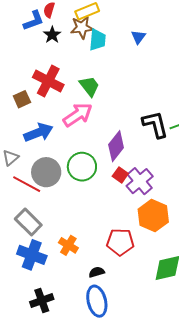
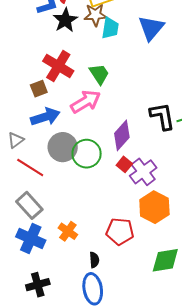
black star: (52, 35) -> (65, 20), size x1.4
blue triangle: (138, 37) -> (151, 28), size x1.8
brown square: (22, 99) -> (39, 89), moved
gray circle: (46, 172) -> (63, 147), moved
black semicircle: (97, 272) -> (94, 260), turned 98

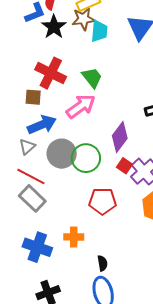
brown square: (39, 89) -> (33, 97), turned 30
gray triangle: (16, 140) -> (27, 147), moved
gray rectangle: (29, 205) -> (32, 198), moved
orange cross: (68, 231) -> (74, 237), turned -30
red pentagon: (120, 231) -> (103, 201), moved

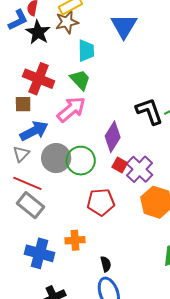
cyan trapezoid: (99, 31) -> (86, 51), moved

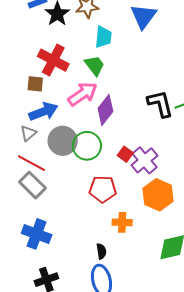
purple diamond: (113, 137) -> (105, 110), moved
orange cross: (75, 240) -> (122, 222), moved

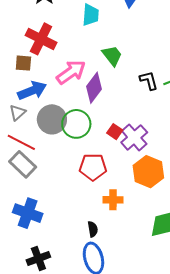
green trapezoid: (95, 65) -> (112, 56), moved
black L-shape: (160, 104) -> (149, 80), size x0.7

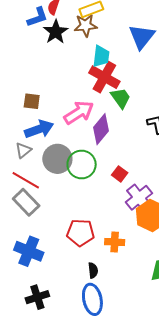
red cross: (41, 39) -> (104, 77), moved
purple cross: (134, 137) -> (139, 198), moved
red pentagon: (93, 167) -> (80, 233), moved

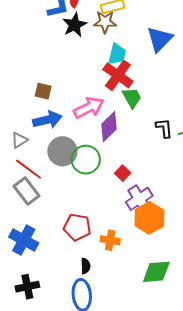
gray triangle: (23, 150) -> (19, 140), moved

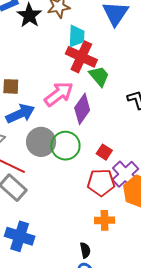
red pentagon: (77, 227) -> (101, 183), moved

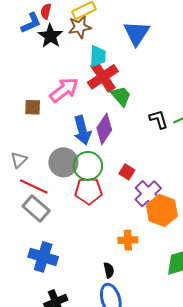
red cross: (81, 57) -> (103, 77), turned 32
pink arrow: (59, 94) -> (64, 90), moved
blue arrow: (20, 114) -> (82, 130), moved, turned 100
red pentagon: (101, 183) -> (89, 191), moved

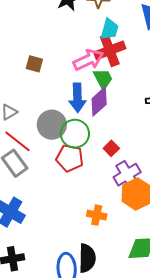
pink arrow: (64, 90) -> (88, 60), moved
green trapezoid: (121, 96) -> (103, 79), moved
black semicircle: (109, 270) -> (87, 258), moved, size x1.8

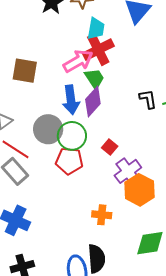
brown square: (34, 64) -> (25, 71), size x1.5

